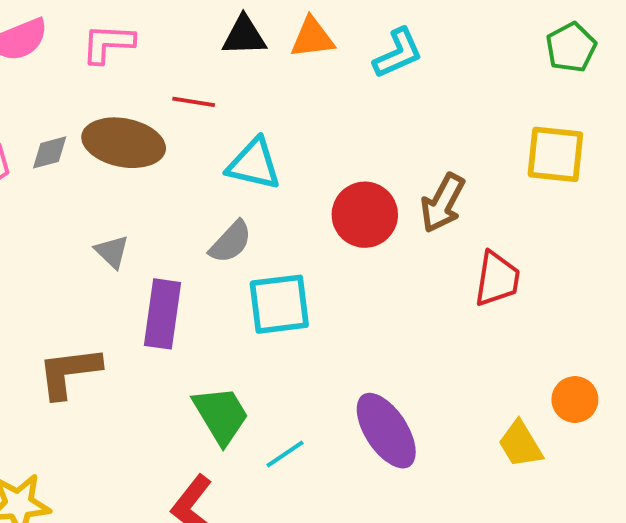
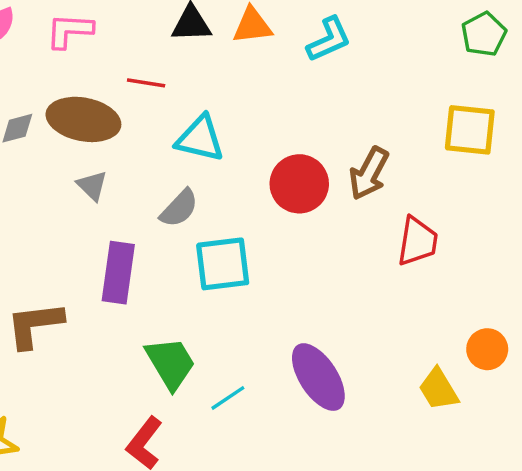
gray triangle: (112, 252) -> (92, 186), moved

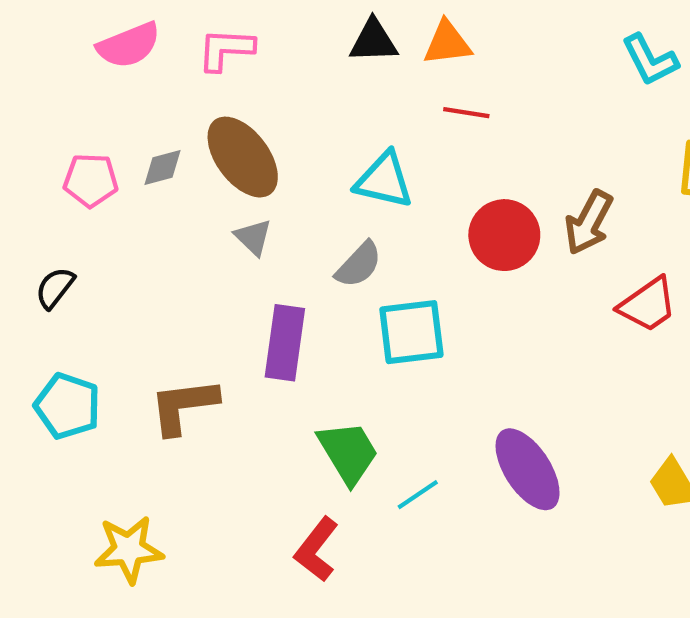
cyan L-shape: (329, 39) -> (650, 60), moved, turned 87
red line: (146, 83) -> (466, 113), moved
brown ellipse: (83, 119) -> (243, 157), turned 42
red trapezoid: (418, 241) -> (648, 305), turned 46

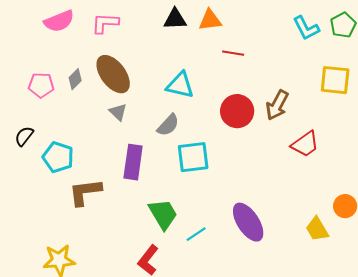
red line: (466, 113) -> (233, 53), moved
gray diamond: (162, 168) -> (75, 79), turned -30
cyan pentagon: (68, 406) -> (58, 157), moved

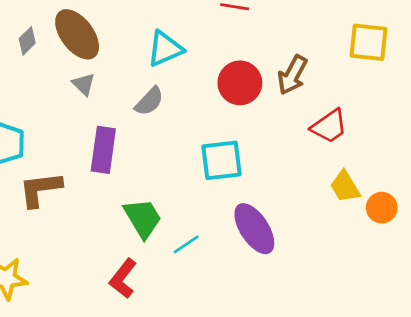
cyan triangle: (180, 85) -> (165, 49), turned -36
cyan square: (193, 157) -> (222, 160), moved
yellow trapezoid: (317, 229) -> (345, 187), moved

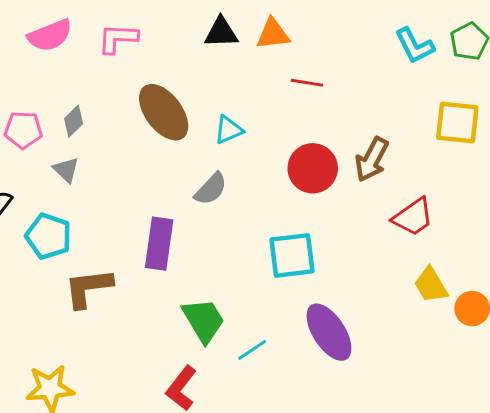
brown ellipse: (77, 34) -> (164, 112), moved
cyan triangle: (165, 49) -> (229, 130), size x0.7
gray triangle: (84, 84) -> (66, 170), moved

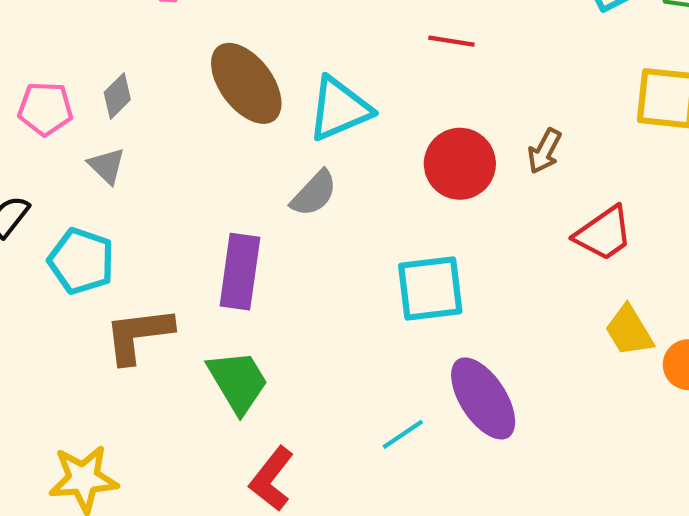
cyan triangle: (229, 130) -> (339, 109), size x1.6
brown arrow: (372, 159) -> (544, 151), size x0.7
green trapezoid: (203, 320) -> (238, 382), moved
cyan line: (252, 350) -> (403, 434), moved

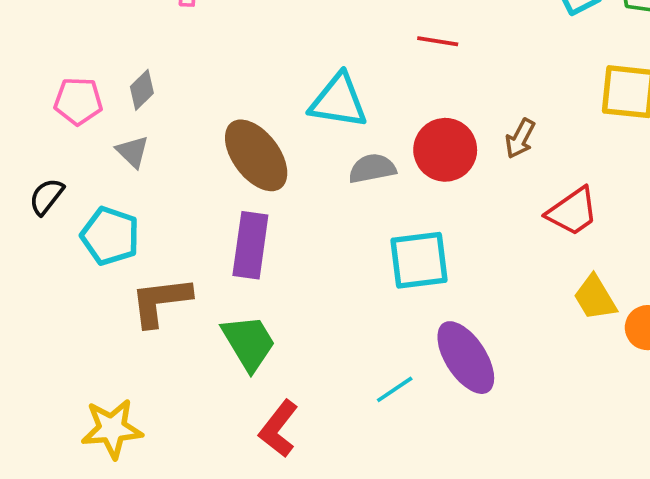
brown ellipse: (246, 83) -> (256, 155), moved
cyan triangle: (339, 109) -> (338, 101), turned 32
gray semicircle: (314, 193) -> (372, 168), moved, turned -144

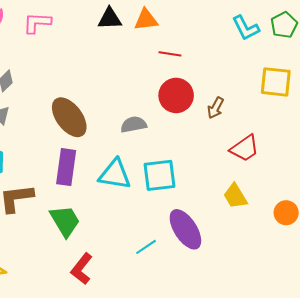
cyan triangle: (338, 101) -> (115, 174), moved
red circle: (445, 150) -> (176, 95), moved
yellow trapezoid: (595, 298) -> (235, 196), moved

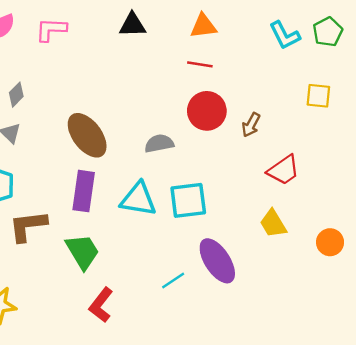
orange triangle: (146, 20) -> (203, 26), moved
yellow square: (276, 82) -> (318, 96), size x0.7

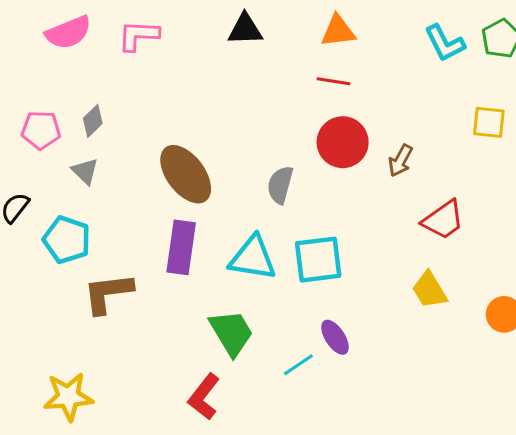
gray semicircle: (159, 143) -> (280, 185), turned -64
green trapezoid: (82, 252) -> (231, 333), moved
purple ellipse: (217, 261) -> (335, 337), moved, size x0.6

